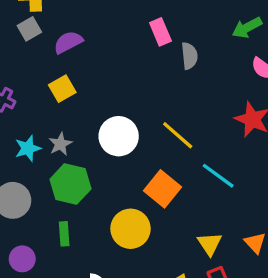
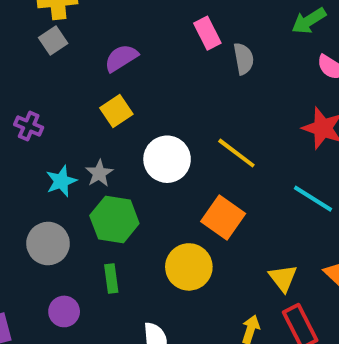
purple semicircle: (68, 42) -> (121, 58), moved
yellow square: (62, 89) -> (116, 111), moved
cyan line: (218, 176) -> (313, 199), moved

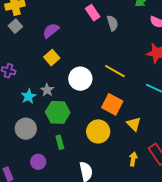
yellow triangle: (283, 278) -> (134, 124), moved

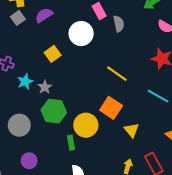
purple semicircle: (51, 31) -> (44, 15), moved
white circle: (80, 79) -> (81, 34), moved
cyan star: (28, 96) -> (25, 82), moved
yellow circle: (98, 131) -> (86, 125), moved
green rectangle: (60, 142) -> (71, 143), moved

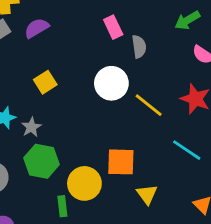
white circle: (81, 34) -> (111, 83), moved
yellow line: (117, 74) -> (149, 105), moved
orange square: (111, 108) -> (121, 162), turned -35

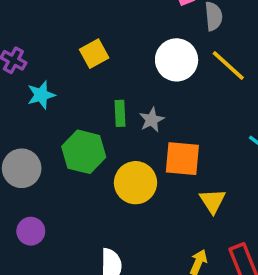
yellow line: (149, 105) -> (228, 65), moved
gray star: (31, 127) -> (152, 120), moved
green rectangle: (62, 206) -> (120, 113), moved

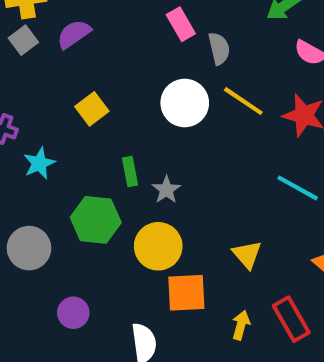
gray star: (152, 120) -> (166, 190), moved
orange square: (182, 159) -> (186, 293), moved
purple circle: (31, 231) -> (73, 313), moved

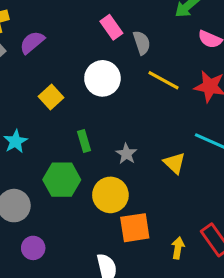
white circle: (185, 103) -> (102, 78), moved
gray star: (166, 190) -> (126, 154), moved
yellow triangle: (247, 254) -> (174, 163), moved
purple circle: (73, 313) -> (33, 248), moved

